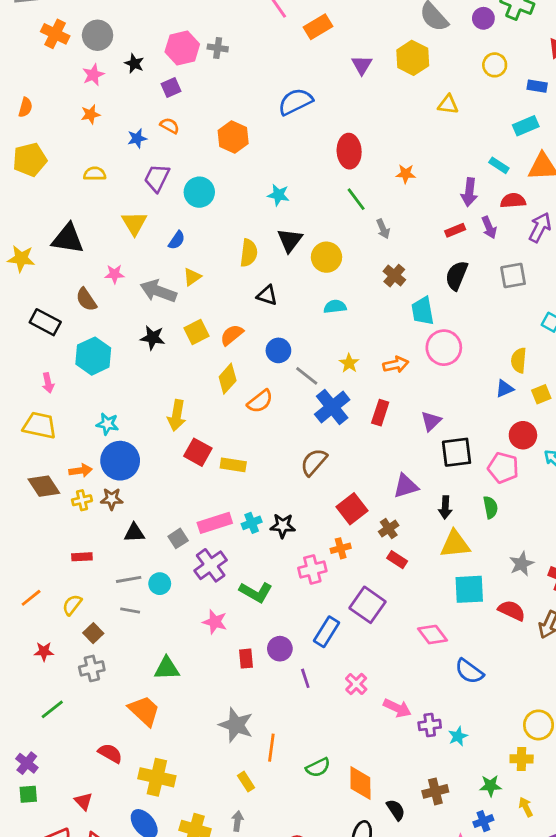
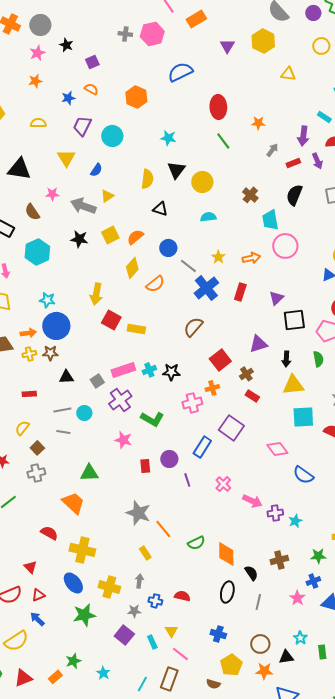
pink hexagon: (182, 48) -> (152, 34), moved
gray arrow: (383, 229) -> (272, 150), moved, turned -120
orange line: (271, 748) -> (163, 529), turned -48

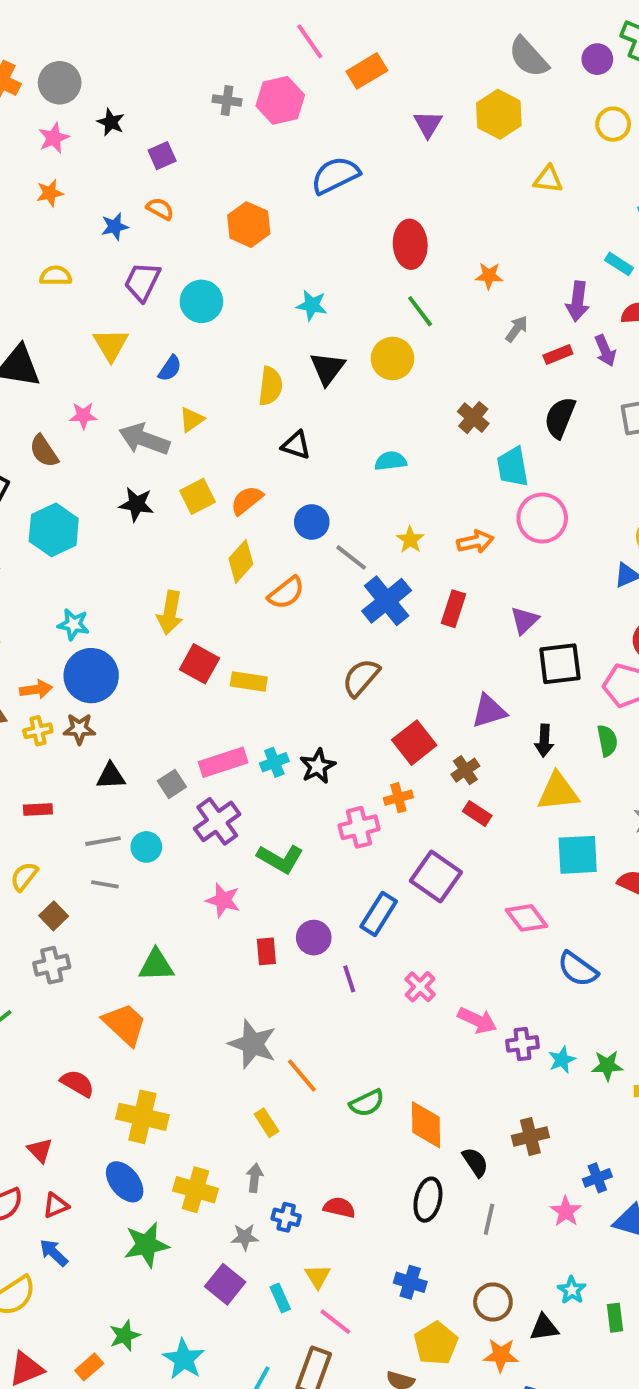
yellow circle: (202, 182) -> (392, 358), moved
black star: (171, 372) -> (318, 766), turned -30
green star: (318, 556) -> (607, 1066), moved
cyan star: (103, 673) -> (184, 1359), size x1.5

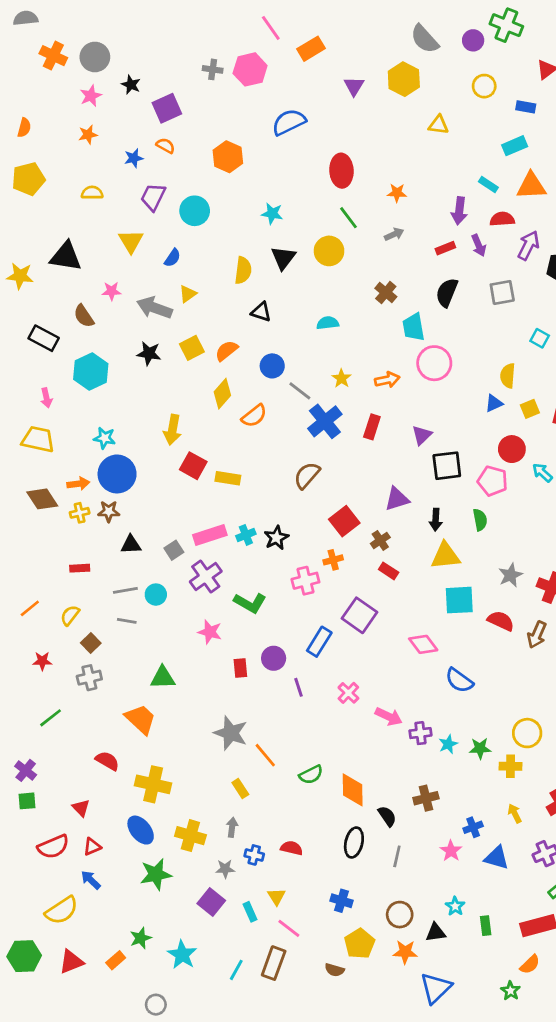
purple square: (162, 156) -> (167, 108), size x1.5
gray arrow: (517, 329) -> (394, 234), moved, turned 30

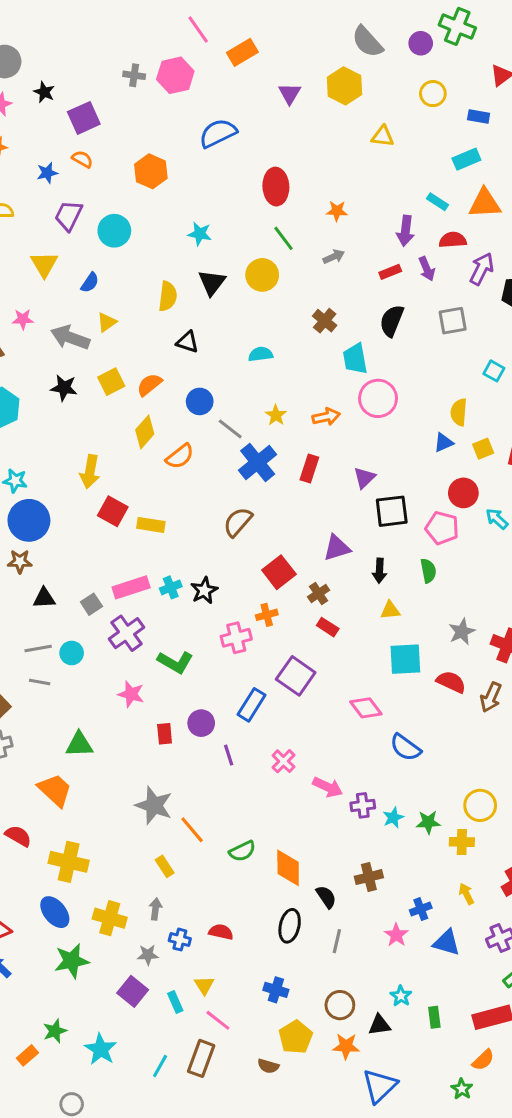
yellow triangle: (445, 556) -> (390, 610), size x0.6

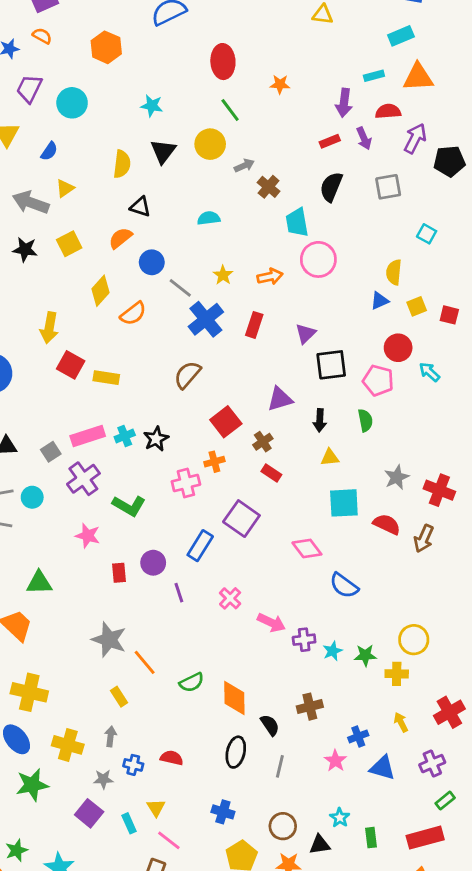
cyan rectangle: (437, 202) -> (374, 76), turned -48
gray arrow: (334, 257) -> (244, 165), moved
orange semicircle: (149, 385) -> (120, 238), moved

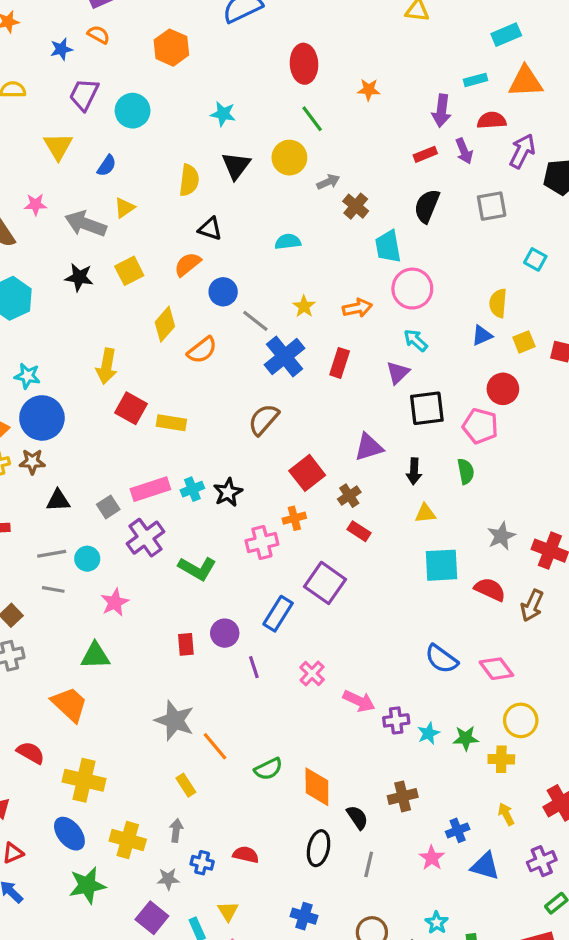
cyan arrow: (429, 372) -> (416, 340), moved
pink star: (88, 536) -> (115, 602), moved, turned 30
pink diamond: (307, 549) -> (496, 669), moved

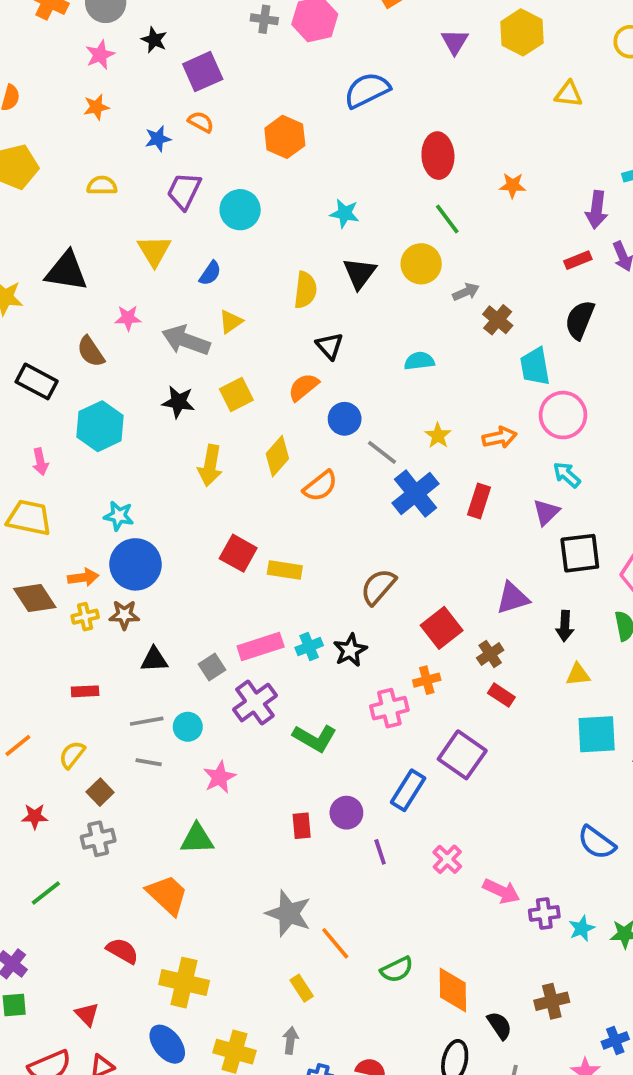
black triangle: (210, 229) -> (330, 346), turned 30
yellow arrow: (107, 366) -> (210, 465), moved
brown semicircle: (264, 420) -> (378, 587), moved

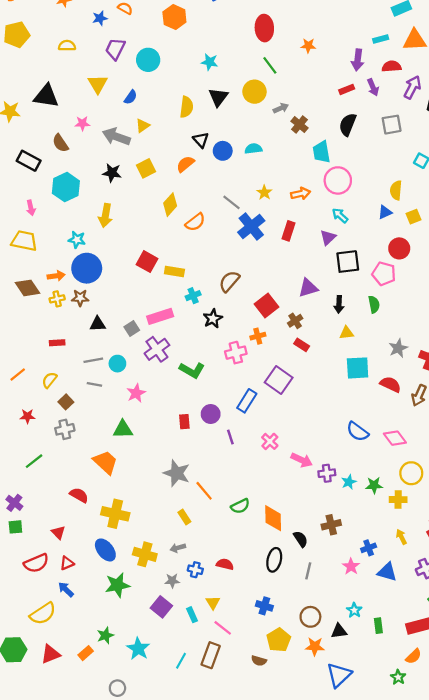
blue circle: (345, 419) -> (223, 151), moved
yellow arrow: (210, 465) -> (105, 216), moved
cyan cross: (309, 647) -> (193, 296), moved
gray arrow: (290, 1040) -> (178, 548), turned -112

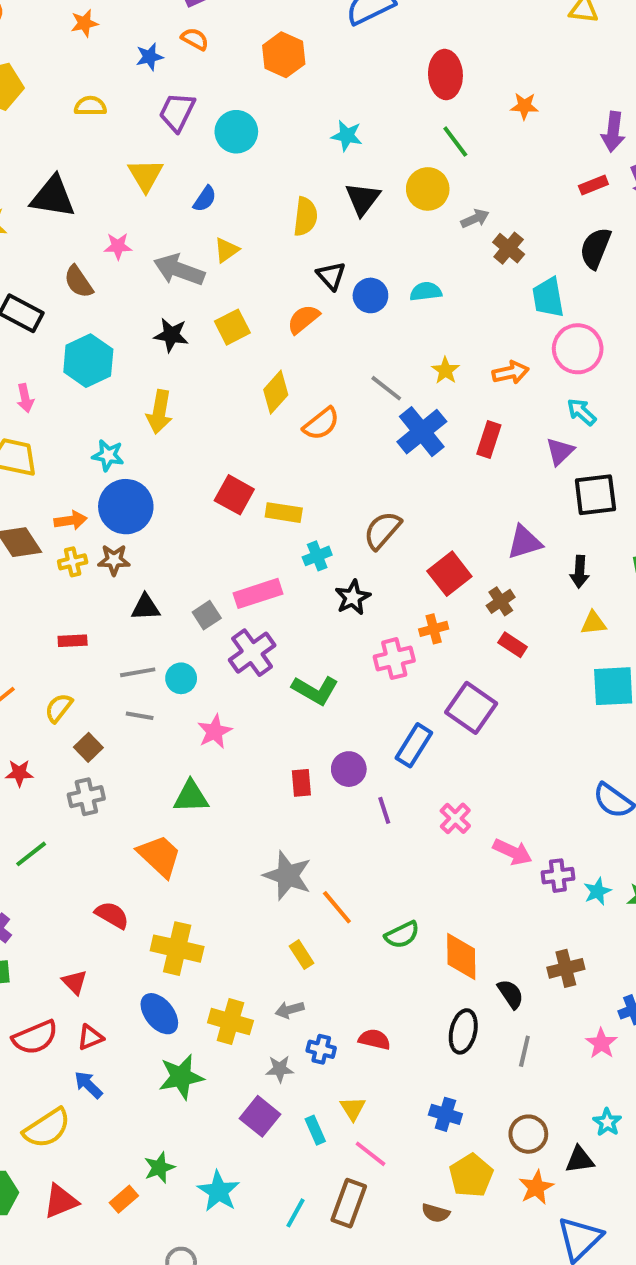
orange star: (315, 646) -> (536, 1187), turned -30

